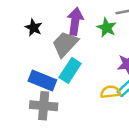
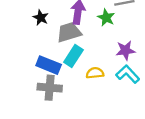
gray trapezoid: (65, 44) -> (69, 32), turned 30
yellow semicircle: (110, 92) -> (95, 73), moved

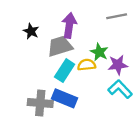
green star: (106, 18) -> (99, 52), moved
blue rectangle: (49, 65) -> (65, 98), moved
yellow semicircle: (95, 73) -> (87, 65), moved

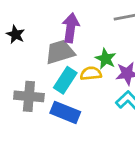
black star: (31, 31) -> (16, 34), moved
gray cross: (40, 103) -> (29, 96), moved

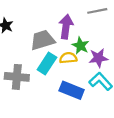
purple arrow: (71, 28) -> (66, 27), moved
blue rectangle: (65, 112) -> (72, 90), moved

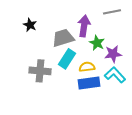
yellow semicircle: (68, 58) -> (87, 67), moved
blue rectangle: (72, 90) -> (89, 83), turned -30

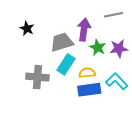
purple star: (113, 54) -> (119, 49), moved

